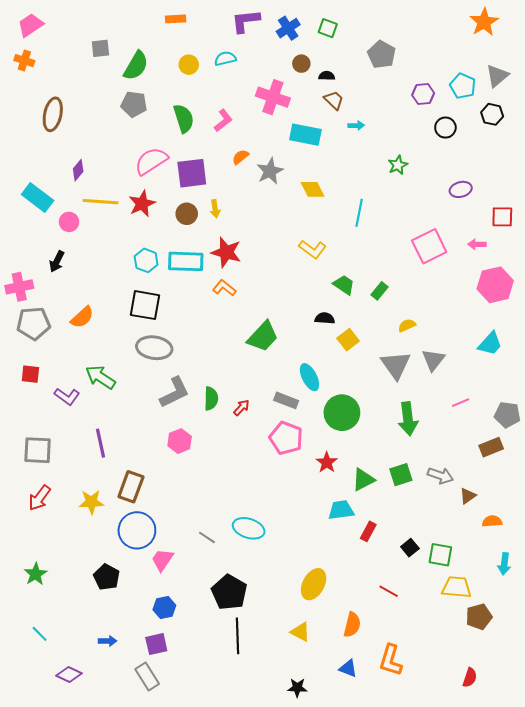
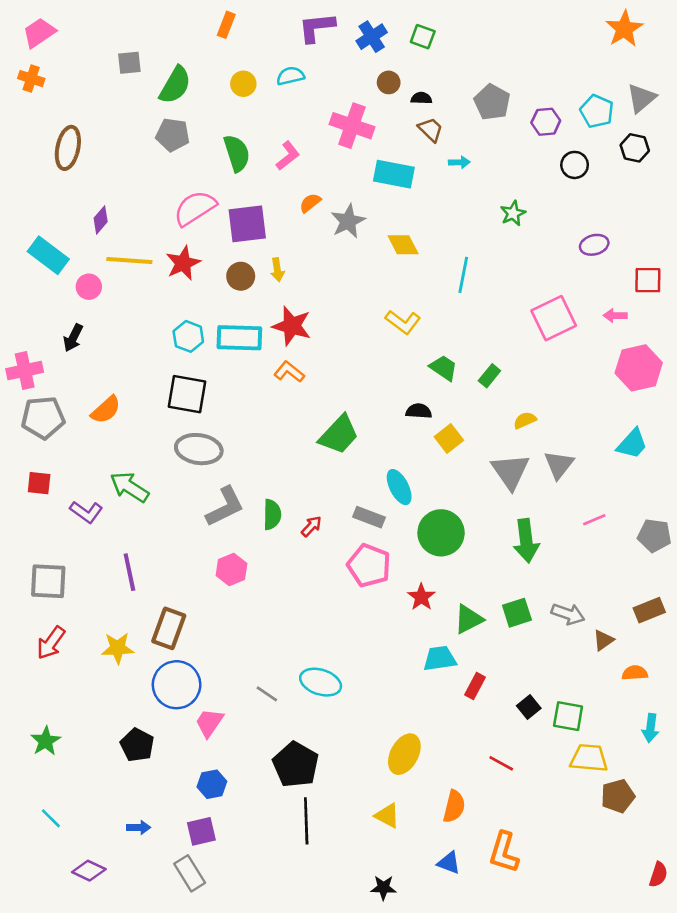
orange rectangle: (176, 19) -> (226, 25), turned -66
gray pentagon: (382, 54) -> (492, 102), moved
brown rectangle: (491, 447) -> (649, 610), moved
red semicircle: (470, 678) -> (658, 875), moved

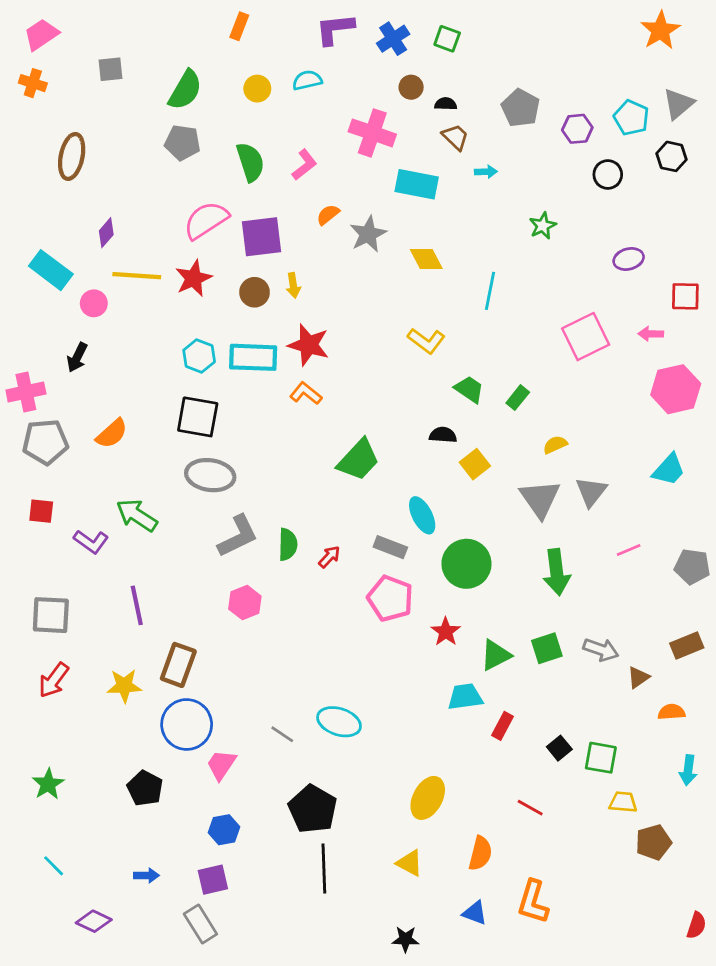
gray square: (129, 63) -> (110, 69), moved
yellow trapezoid: (589, 758) -> (623, 802), size x0.7

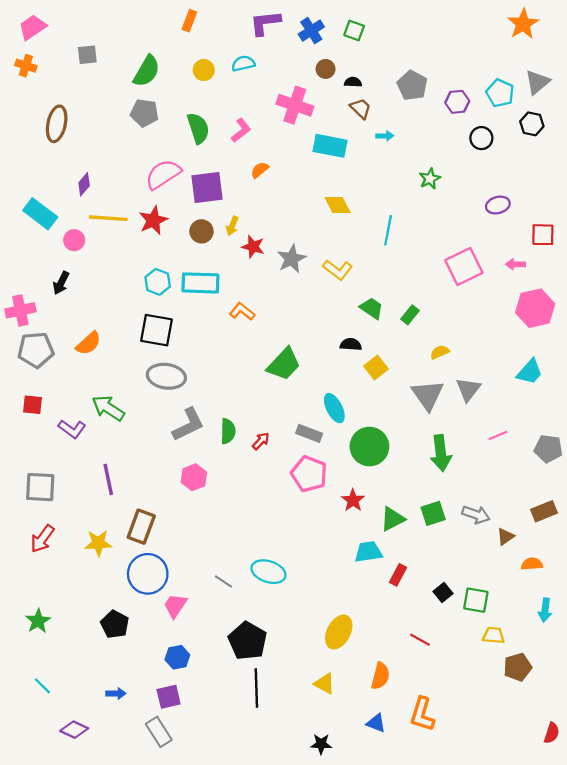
gray star: (368, 234) -> (292, 259), moved
yellow arrow: (293, 285) -> (232, 226), turned 30
red star: (309, 345) -> (253, 247), moved, size x0.7

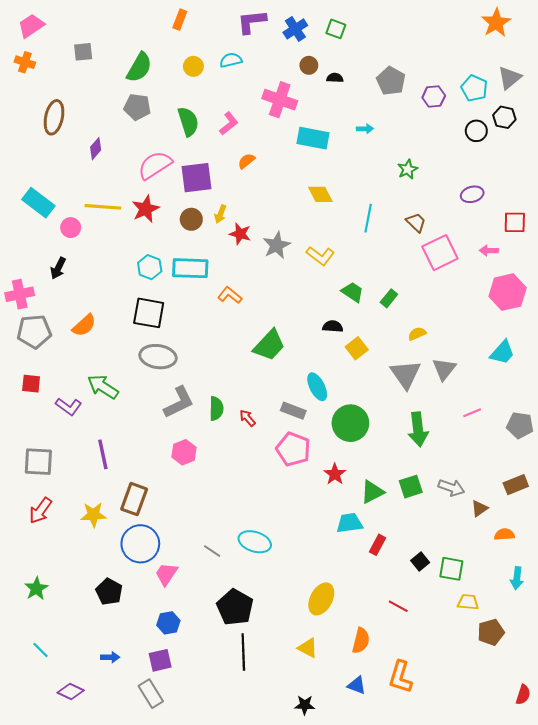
brown trapezoid: (361, 108) -> (416, 222), moved
black circle: (481, 138) -> (476, 131), moved
purple diamond: (84, 184) -> (96, 149), moved
red arrow: (261, 441) -> (247, 418), turned -84

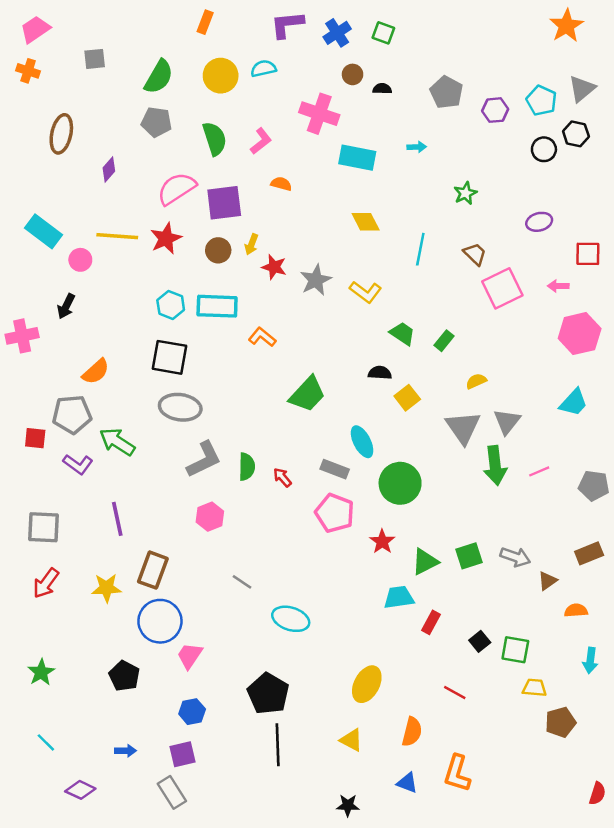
yellow circle: (193, 66) -> (221, 76), size x1.5
orange semicircle: (246, 161) -> (281, 184), turned 54
gray pentagon: (34, 332) -> (72, 414), moved
green arrow: (418, 429) -> (495, 465), moved
gray line: (212, 551) -> (242, 582), moved

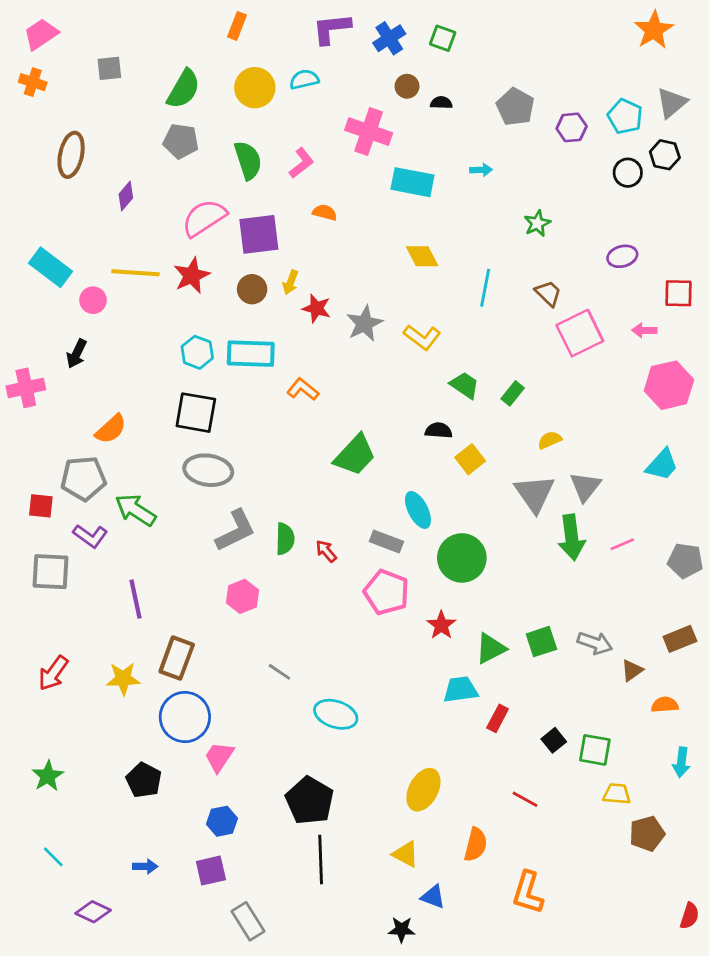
gray square: (43, 527) -> (51, 572), moved
blue triangle: (407, 783) -> (433, 897), moved
gray rectangle: (172, 792) -> (248, 921), moved

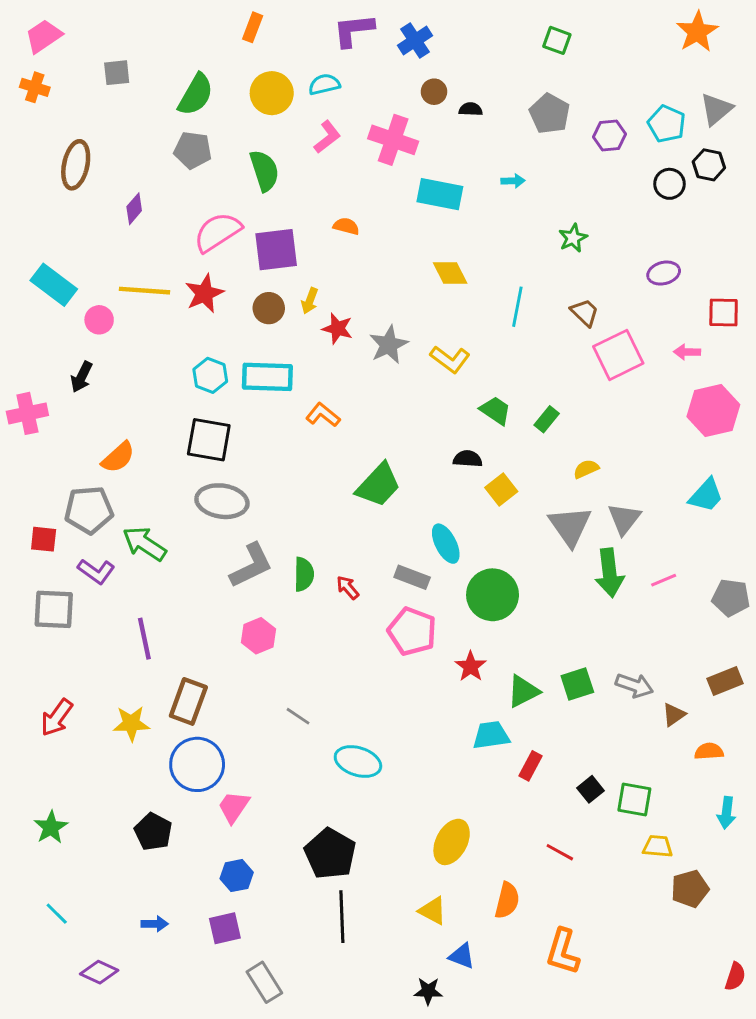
green square: (443, 38) -> (557, 40), moved
pink L-shape: (301, 163) -> (327, 137), moved

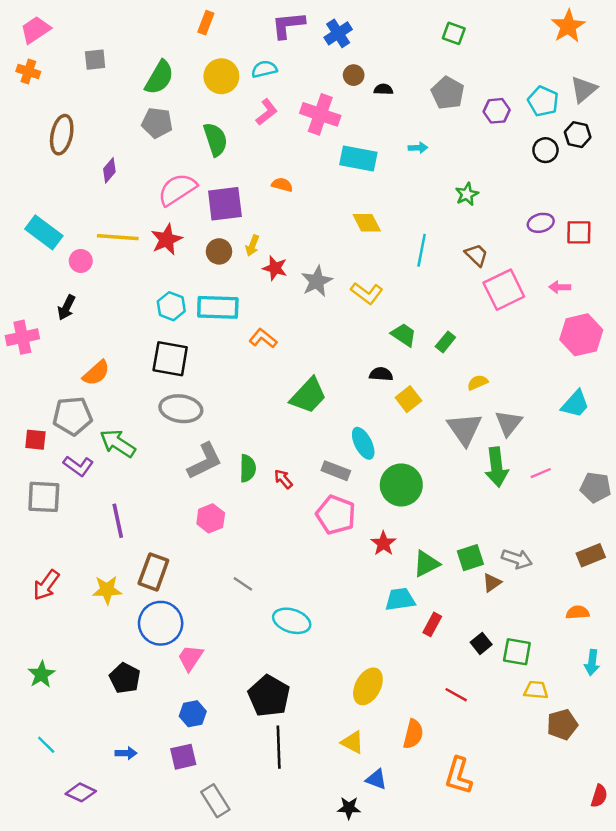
red square: (724, 313) -> (579, 232), moved
brown triangle: (674, 715) -> (492, 583), moved

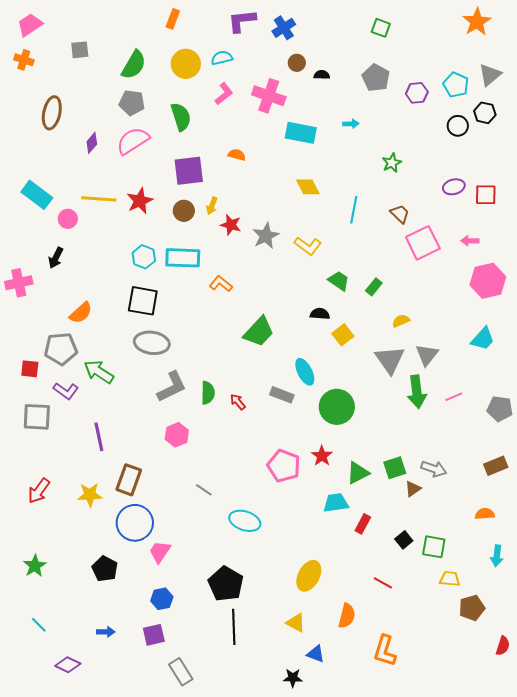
pink semicircle: (177, 189) -> (133, 141), moved
pink pentagon: (336, 515) -> (284, 466), moved
red semicircle: (599, 796) -> (503, 646), moved

